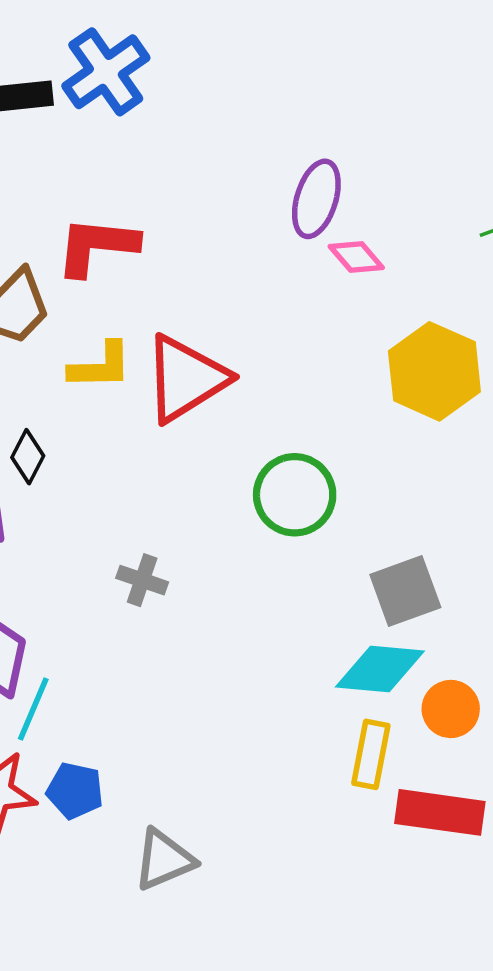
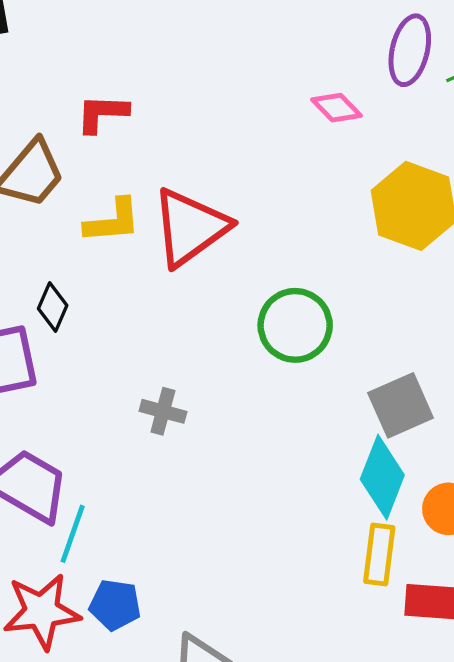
purple ellipse: (316, 199) -> (410, 50), moved
red L-shape: (97, 246) -> (102, 113), size x0.7
cyan diamond: (380, 669) -> (382, 477), turned -70

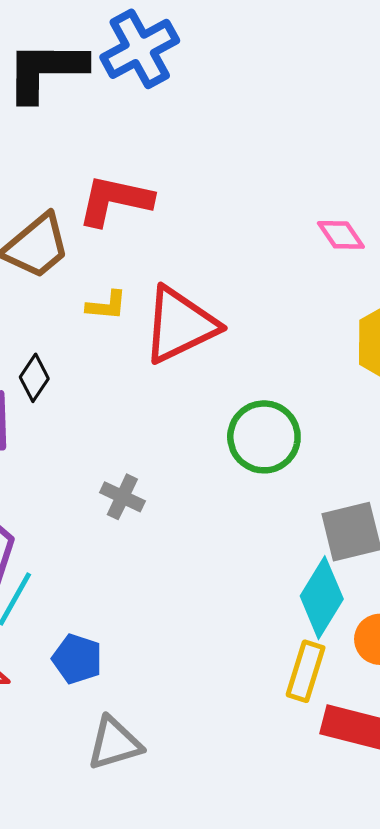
red L-shape: (102, 113) -> (115, 200), size x1.4
yellow L-shape: (113, 221) -> (107, 305), size x0.7
blue pentagon: (115, 605) -> (77, 659), moved

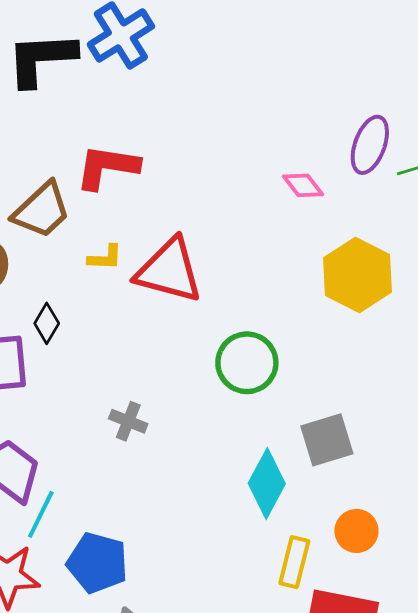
red triangle: (180, 325) -> (169, 271), turned 44
cyan diamond: (322, 598) -> (267, 484), moved
blue pentagon: (77, 659) -> (97, 563), size x1.4

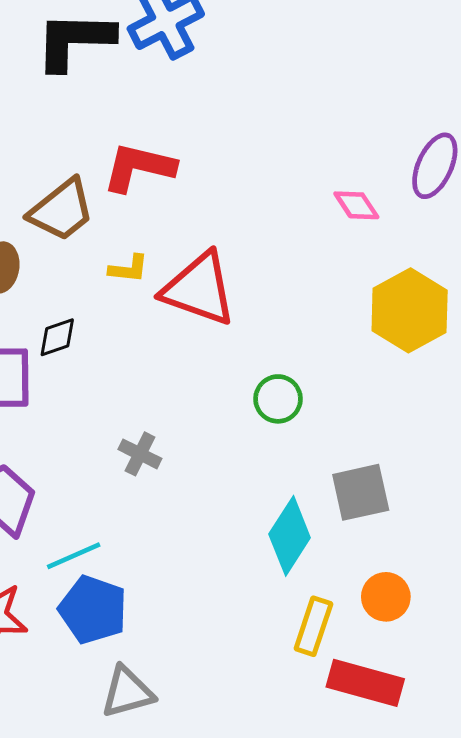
black diamond: (47, 323) -> (57, 337), turned 36
green circle: (247, 363) -> (278, 399), size x0.7
cyan line: (41, 514) -> (74, 556), moved, turned 36

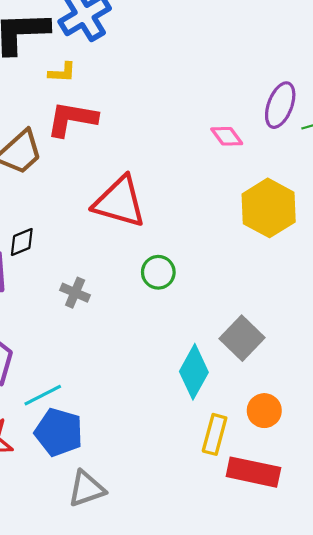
yellow L-shape: (129, 269) -> (62, 72), moved
green circle: (278, 399) -> (158, 272), moved
gray cross: (140, 454) -> (75, 293), moved
gray square: (361, 492) -> (242, 338), turned -30

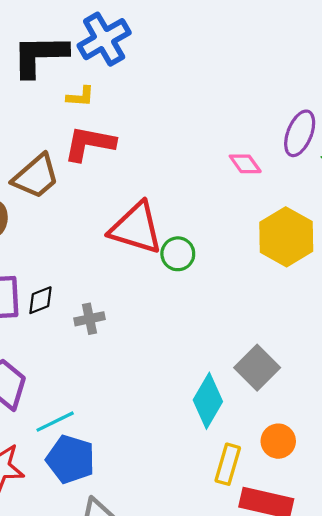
black diamond: (22, 242) -> (40, 300), moved
green circle: (158, 272) -> (178, 254), moved
gray cross: (75, 293) -> (89, 319), turned -36

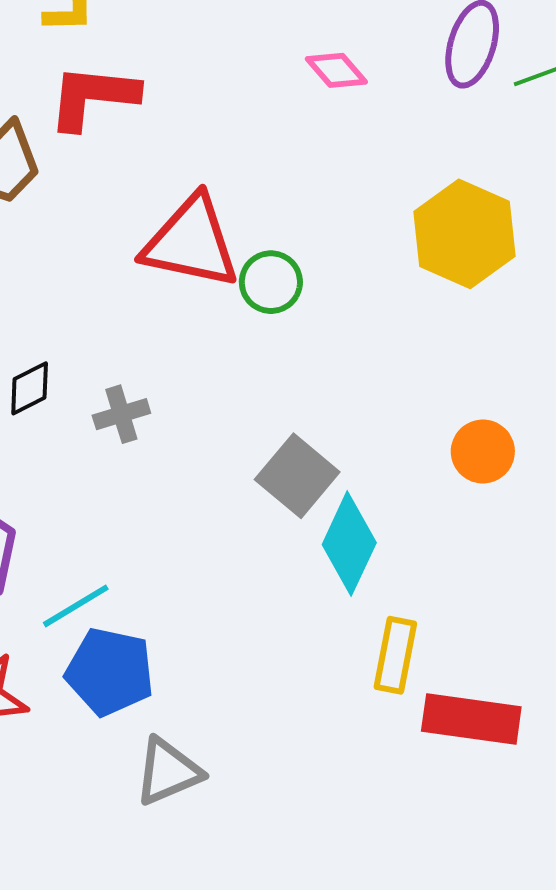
pink diamond: (245, 164) -> (336, 70), moved
gray square: (257, 368) -> (297, 476), moved
orange circle: (278, 441) -> (483, 451), moved

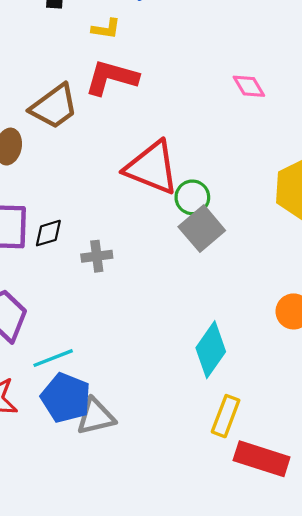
gray square: (297, 476) -> (202, 229), moved
gray triangle: (168, 771) -> (96, 417), moved

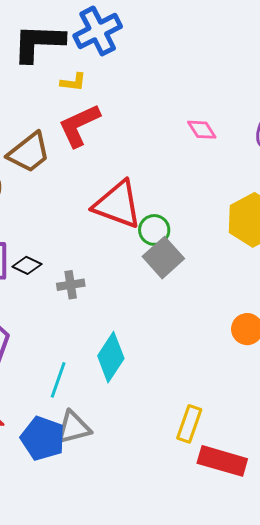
red L-shape: (111, 78) -> (79, 125), turned -39
black diamond: (48, 233) -> (27, 265), turned 44
cyan diamond: (211, 350) -> (111, 357), moved
cyan line: (53, 358) -> (58, 380), moved, turned -48
blue pentagon: (66, 398) -> (43, 438), moved

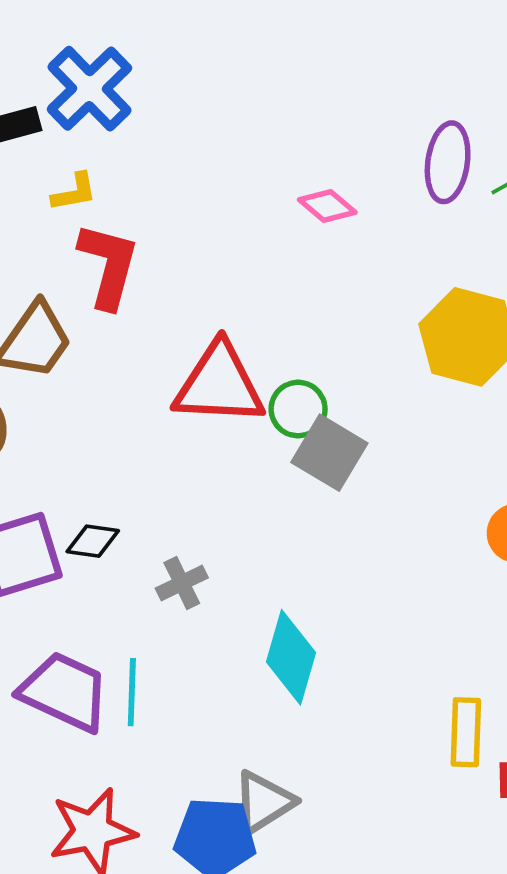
red L-shape: (79, 125) -> (108, 265), turned 147
gray cross: (71, 285) -> (182, 583), moved
cyan line: (58, 380) -> (132, 692), moved

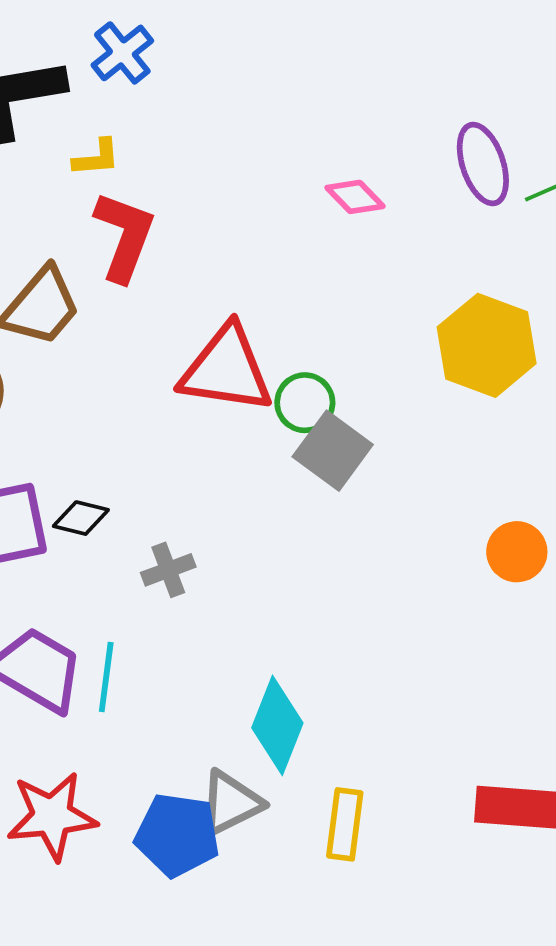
blue cross: (89, 89) -> (122, 53), size x0.7
purple ellipse: (448, 162) -> (483, 164), turned -32
cyan diamond: (291, 657) -> (277, 725), moved
yellow rectangle: (466, 732) -> (345, 824), moved

